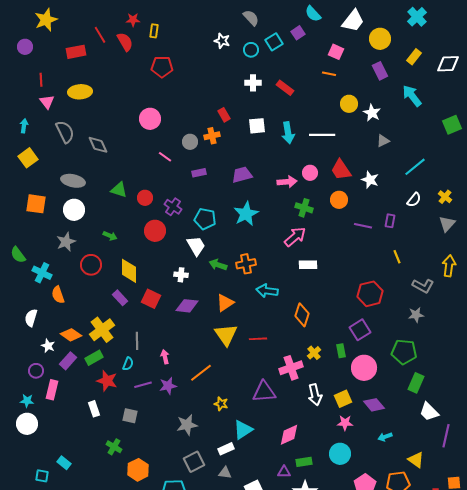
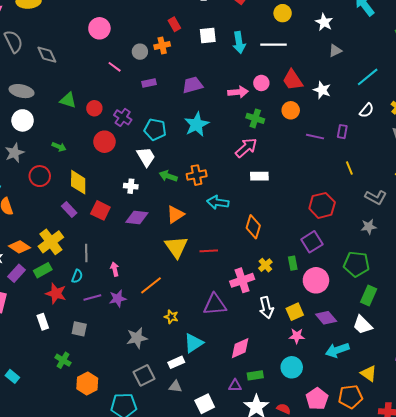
yellow circle: (349, 104) -> (283, 13), moved
white trapezoid: (429, 412) -> (363, 325), moved
cyan arrow: (385, 437) -> (337, 350), size x1.6

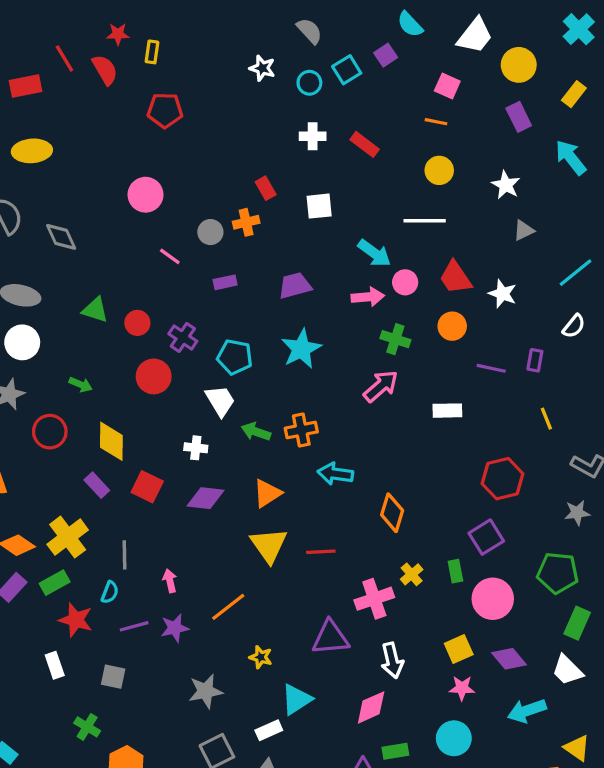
cyan arrow: (239, 42) -> (374, 253), moved, turned -45
white rectangle: (259, 176) -> (447, 411), moved
white arrow: (266, 308) -> (392, 660), moved

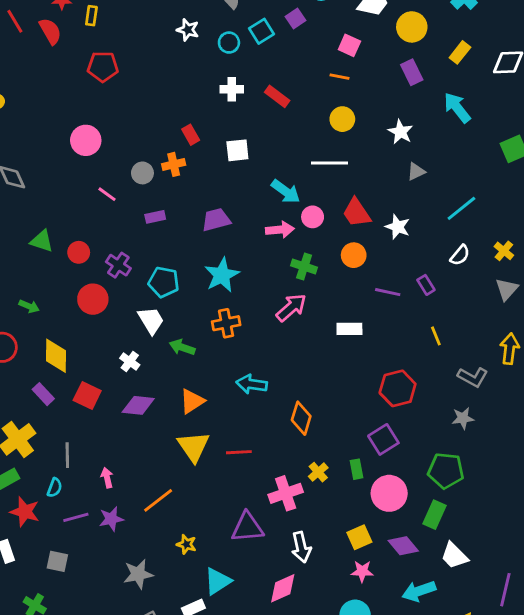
purple rectangle: (535, 360) -> (426, 285), turned -42
orange cross: (301, 430) -> (226, 323), moved
white cross: (196, 448) -> (130, 361), turned 30
green rectangle: (577, 623) -> (434, 515), moved

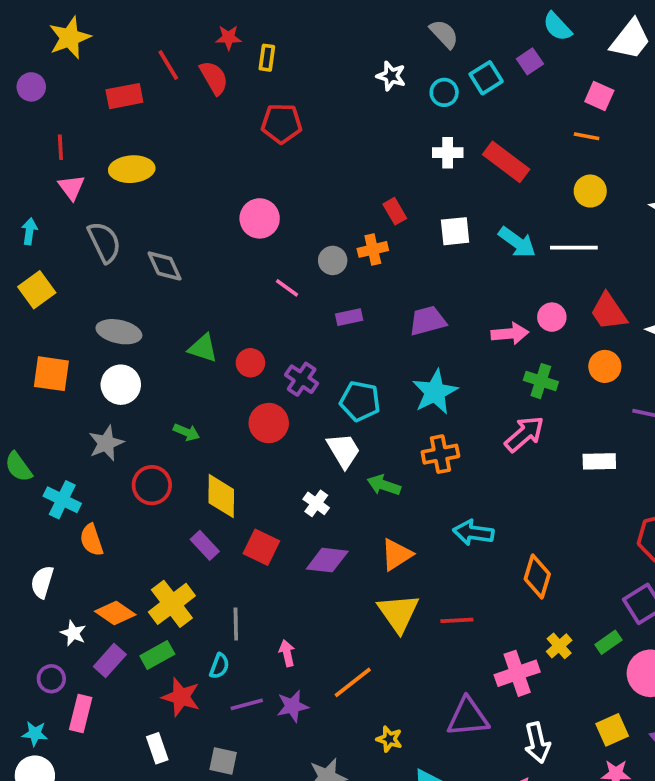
red rectangle: (277, 96) -> (506, 162), size x1.4
cyan arrow: (286, 191) -> (517, 242), moved
green rectangle: (357, 469) -> (608, 642), turned 66

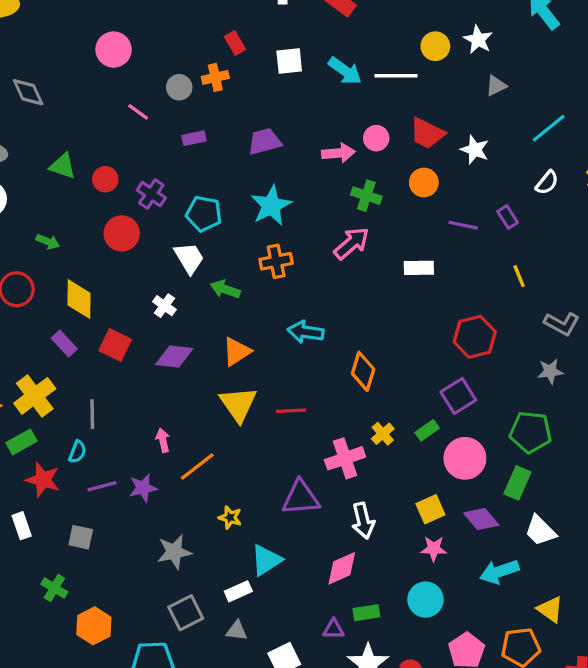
yellow circle: (590, 191) -> (435, 46), moved
red trapezoid: (608, 312) -> (427, 133), turned -30
pink arrow: (287, 653) -> (163, 440), moved

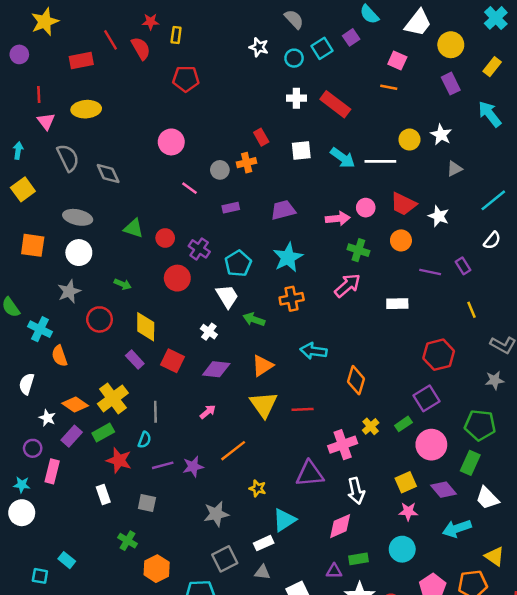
cyan pentagon: (204, 214) -> (238, 264), turned 30
pink arrow: (163, 440) -> (208, 412), moved, turned 63

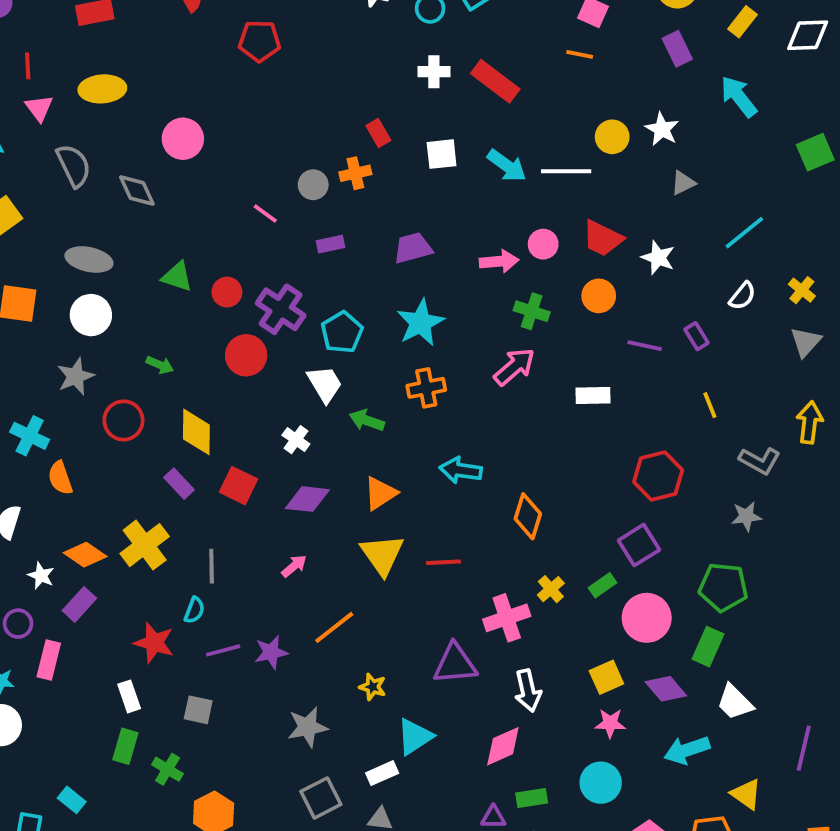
pink circle: (171, 142) -> (183, 139), moved
purple cross: (199, 249) -> (281, 309), size x1.4
green rectangle: (103, 432) -> (125, 746), moved, turned -45

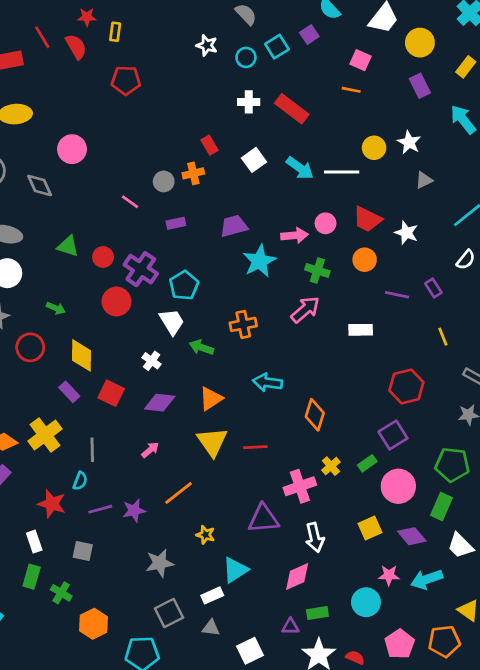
white square: (442, 154) -> (254, 160), turned -30
cyan star: (420, 323) -> (259, 261), moved
pink star: (610, 723) -> (389, 575), moved

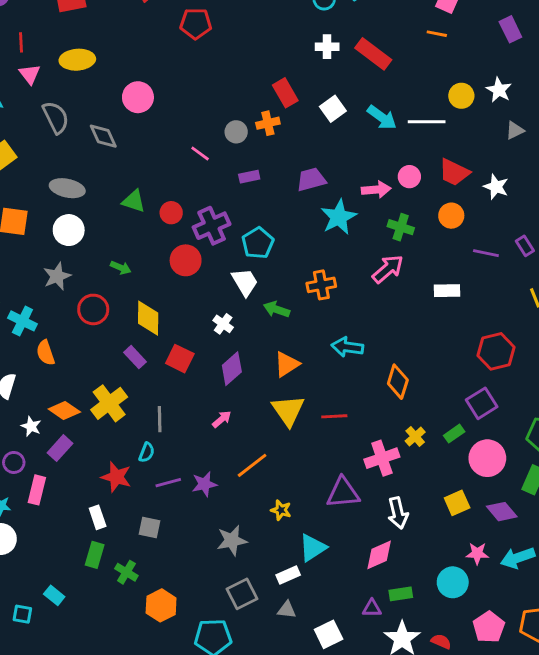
red rectangle: (210, 145) -> (285, 93), size x1.4
purple cross: (141, 269) -> (212, 226), turned 32
purple diamond: (160, 403) -> (232, 369), turned -48

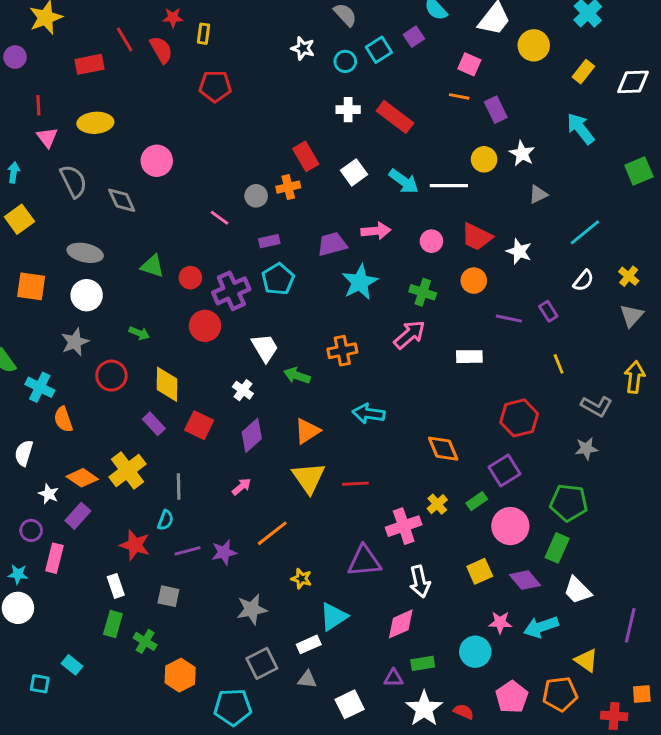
purple rectangle: (510, 29) -> (496, 110), moved
pink arrow: (376, 190) -> (376, 231), moved
cyan pentagon: (258, 243) -> (278, 279), moved
orange diamond: (398, 382) -> (443, 449), moved, turned -40

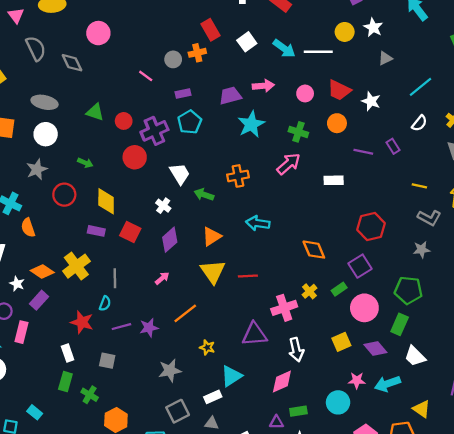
yellow line: (559, 364) -> (419, 186), moved, turned -56
purple rectangle: (154, 424) -> (96, 231), turned -35

